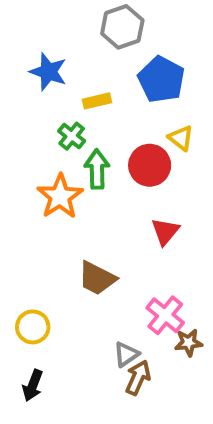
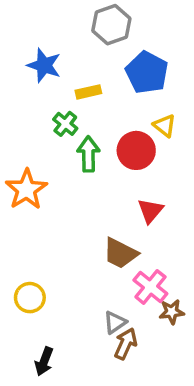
orange star: (60, 196) -> (26, 189), moved
brown trapezoid: (97, 278) -> (120, 253), moved
black arrow: (33, 385) -> (44, 361), moved

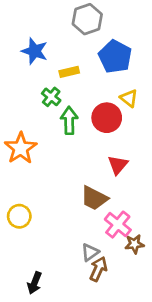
yellow circle: (30, 298) -> (19, 216), moved

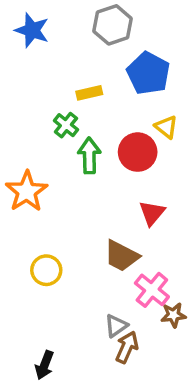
blue star: (35, 51) -> (32, 30), moved
yellow circle: (19, 216) -> (46, 270), moved

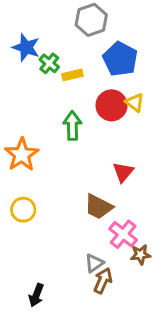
blue star: (32, 30) -> (26, 47), moved
green cross: (66, 125) -> (49, 63), moved
red circle: (138, 152) -> (112, 105), moved
yellow circle: (46, 270) -> (23, 210), moved

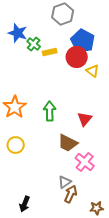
red circle: (112, 105) -> (77, 57), moved
green arrow: (72, 126) -> (50, 111), moved
brown star: (141, 255) -> (97, 208), moved

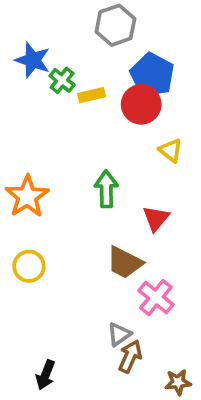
yellow triangle: (93, 71) -> (171, 150), moved
green arrow: (50, 111) -> (106, 189), moved

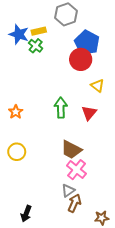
yellow rectangle: (92, 95) -> (39, 31), moved
orange star: (27, 196) -> (16, 112), size x0.6
red triangle: (156, 218) -> (89, 113), moved
pink cross: (156, 298) -> (77, 170), moved

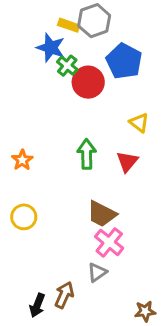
yellow rectangle: (39, 31) -> (69, 25), moved, turned 32
blue star: (19, 34) -> (51, 48), moved
green cross: (36, 46) -> (67, 66), moved
red circle: (81, 59) -> (88, 82), moved
brown arrow: (74, 203) -> (64, 295), moved

